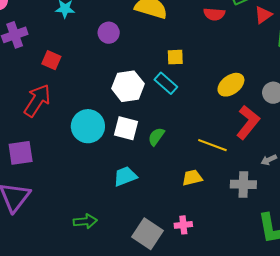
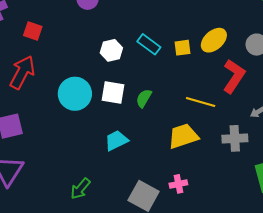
yellow square: (175, 57) -> (183, 48), moved
white hexagon: (128, 86) -> (111, 50), size x0.7
yellow trapezoid: (192, 178) -> (183, 136), size x1.5
green arrow: (85, 221) -> (80, 189), turned 140

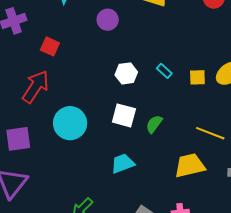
cyan rectangle: (149, 44) -> (164, 71), size x0.7
cyan circle: (75, 94) -> (70, 123), moved

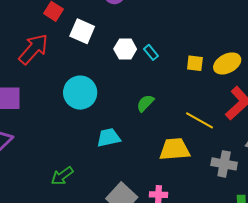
cyan rectangle: (164, 71) -> (151, 52), moved
white square: (124, 115) -> (82, 31), moved
cyan circle: (70, 123) -> (80, 93), moved

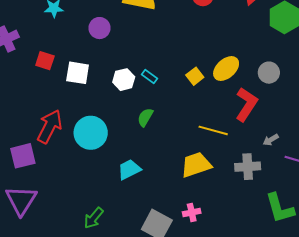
red arrow: (33, 49) -> (50, 126), moved
yellow square: (195, 63) -> (195, 76), turned -30
green semicircle: (145, 103) -> (145, 117), moved

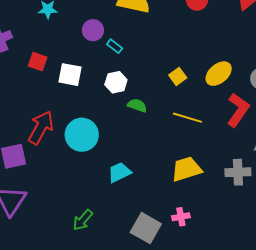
yellow square: (195, 76) -> (178, 76), moved
cyan rectangle: (150, 77) -> (115, 46), moved
green semicircle: (145, 117) -> (137, 105), moved, turned 78
yellow line: (213, 130) -> (188, 118), moved

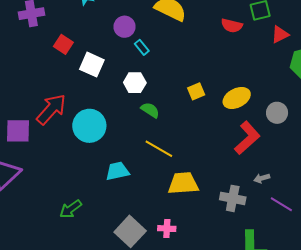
yellow line: (188, 118) -> (159, 149), moved

